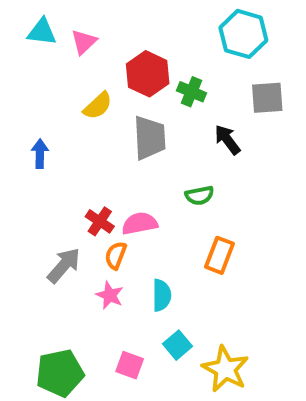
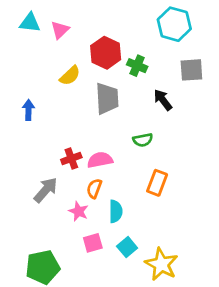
red cross: (100, 221) -> (71, 158), turned 36
orange semicircle: (116, 255) -> (94, 189), moved
pink square: (130, 365) -> (93, 243), moved, turned -36

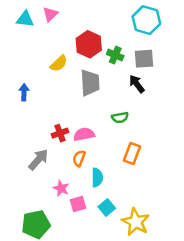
pink triangle: (60, 30) -> (50, 14), moved
gray square: (191, 70) -> (144, 59), moved
pink star: (78, 211) -> (61, 188), moved

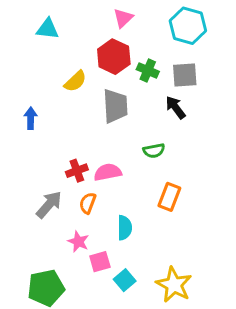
pink triangle: (50, 14) -> (123, 18), moved
cyan triangle: (25, 19) -> (48, 29), moved
orange semicircle: (79, 158) -> (88, 203), moved
cyan square: (107, 208) -> (125, 280), moved

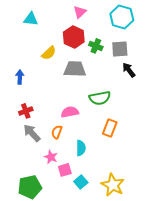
gray trapezoid: (115, 106) -> (75, 69), turned -85
black arrow: (175, 107) -> (129, 70), moved
green semicircle: (154, 151) -> (100, 98), size x1.5
red cross: (77, 171) -> (26, 111), moved
gray arrow: (49, 205) -> (32, 133), turned -84

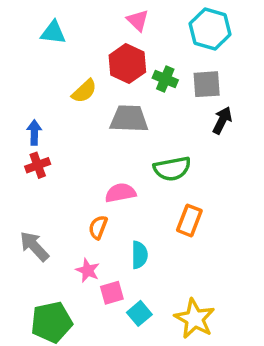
pink triangle: (80, 12) -> (138, 20), turned -32
black arrow: (129, 70) -> (222, 120), turned 63
red cross: (26, 111) -> (38, 165), moved
gray arrow: (32, 133) -> (34, 246), moved

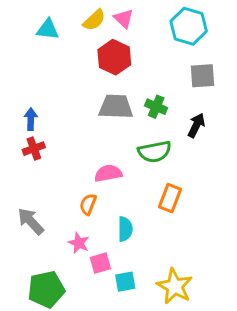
green cross: (165, 79) -> (156, 107), moved
gray square: (207, 84) -> (203, 76), moved
yellow semicircle: (84, 91) -> (94, 20), moved
black arrow: (222, 120) -> (196, 125), moved
cyan square: (139, 313) -> (125, 282), turned 30

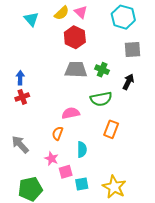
cyan triangle: (48, 29) -> (31, 19), turned 42

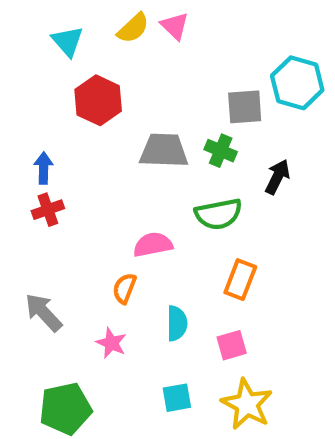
cyan hexagon: (123, 17) -> (297, 83), moved
red hexagon: (75, 37) -> (98, 100), moved
gray square: (132, 49) -> (245, 107), moved
pink square: (66, 172) -> (232, 345), moved

